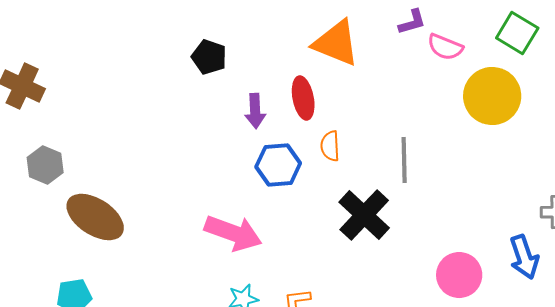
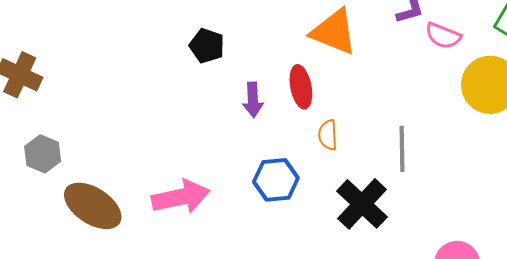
blue hexagon: (278, 165) -> (276, 180), moved
pink arrow: (233, 233) -> (181, 197), moved, turned -32

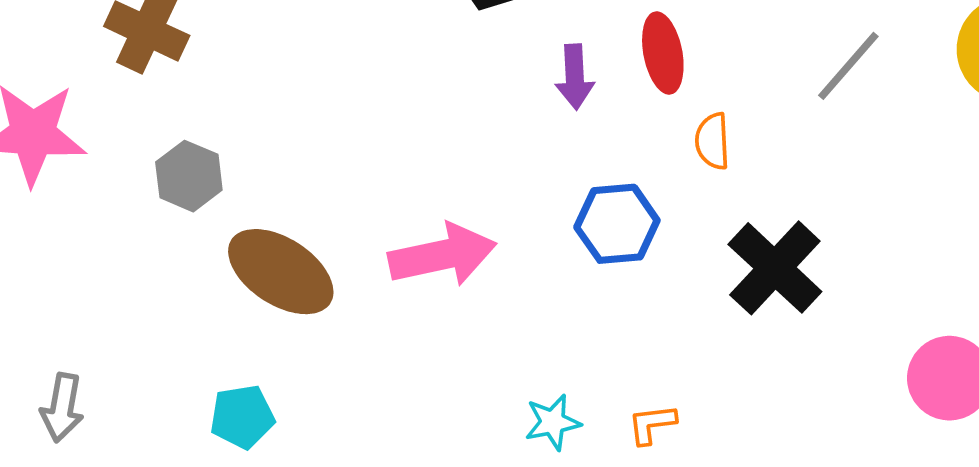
gray line: (402, 149) -> (848, 66), moved, turned 42

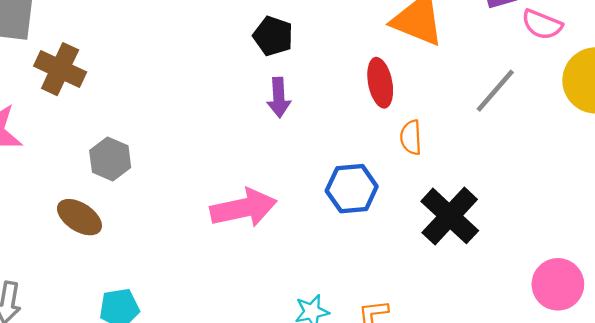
purple arrow: (575, 77) -> (279, 98), moved
gray hexagon: (189, 176) -> (110, 159), moved
brown ellipse: (281, 272) -> (79, 217), moved, size x0.7

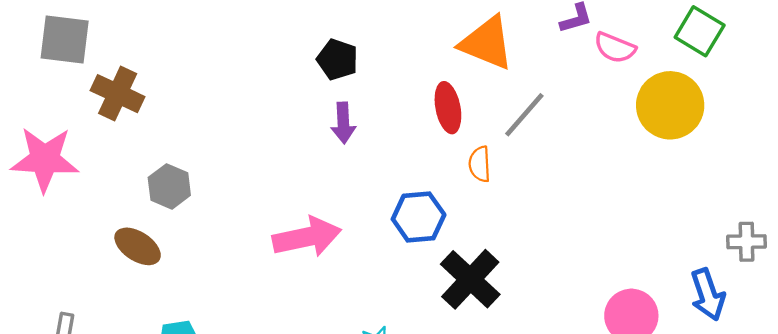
gray line: (495, 91) -> (524, 115), moved
black cross: (450, 216) -> (470, 279), moved

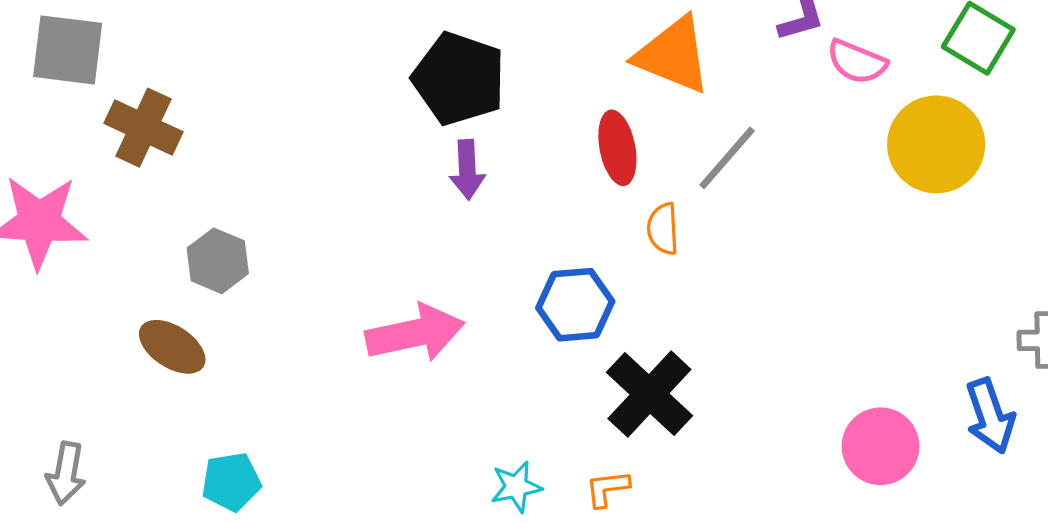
black pentagon: (337, 59) -> (459, 79), size x1.6

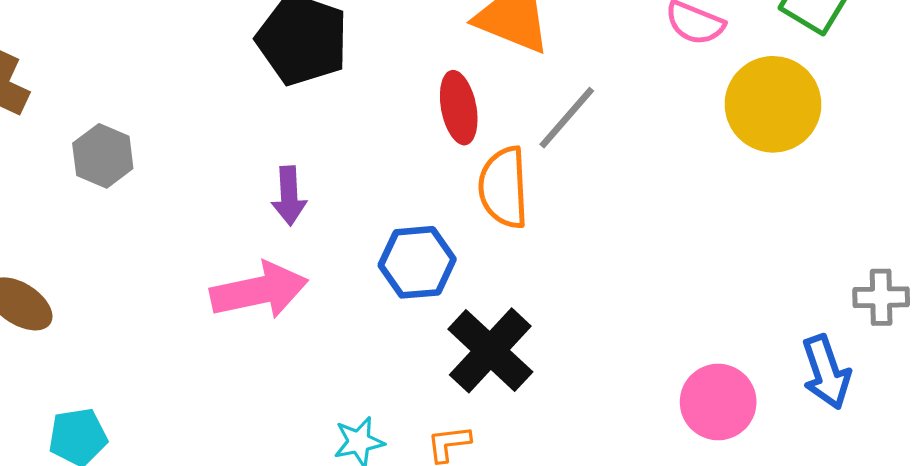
purple arrow: (467, 170) -> (289, 196), moved
orange semicircle: (663, 229) -> (504, 187), size x1.6
gray hexagon: (218, 261) -> (103, 156), moved

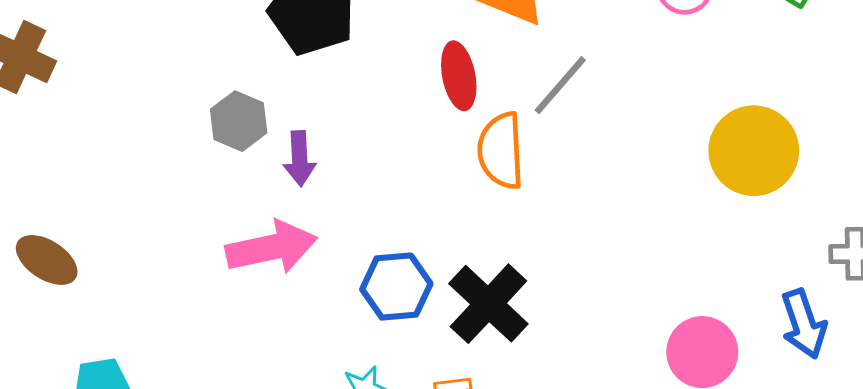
yellow circle: (773, 104) -> (754, 151), moved
gray hexagon: (103, 156) -> (239, 121), moved
blue hexagon: (417, 262) -> (396, 287), moved

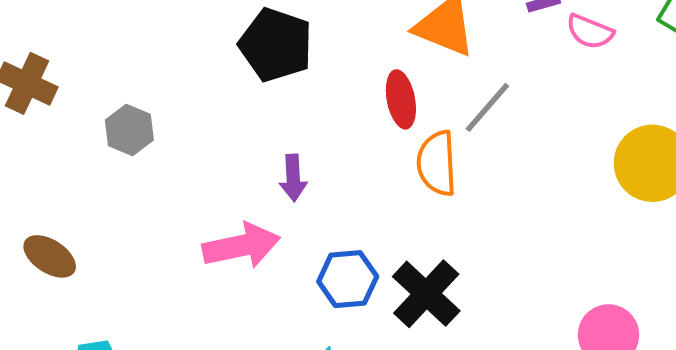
gray hexagon: (239, 121) -> (129, 130), moved
purple arrow: (300, 159) -> (293, 178), moved

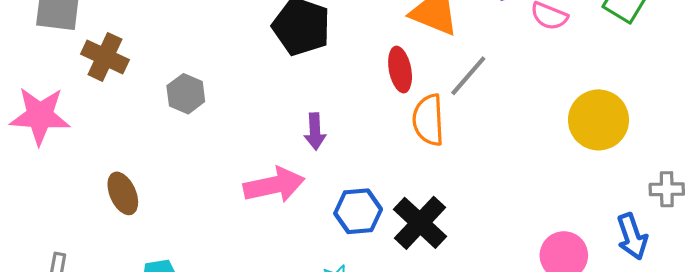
brown ellipse: (50, 256) -> (123, 193), turned 33

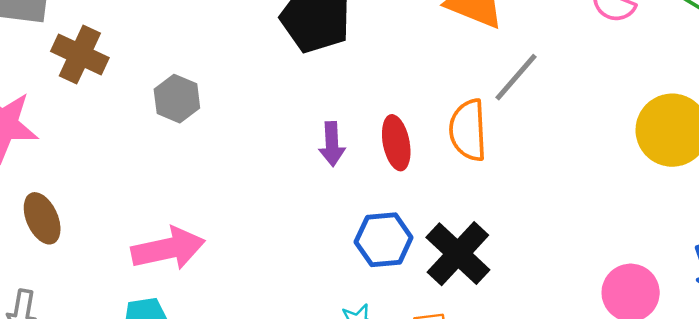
red ellipse: (400, 70) -> (396, 143), moved
pink arrow: (274, 185) -> (168, 249), moved
brown ellipse: (123, 193) -> (42, 218), moved

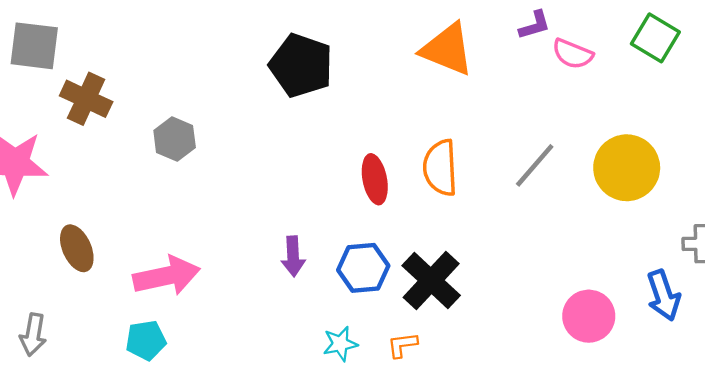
gray line: (516, 77) -> (535, 165), moved
purple arrow: (332, 144) -> (293, 256), moved
brown ellipse: (42, 218) -> (77, 248), moved

